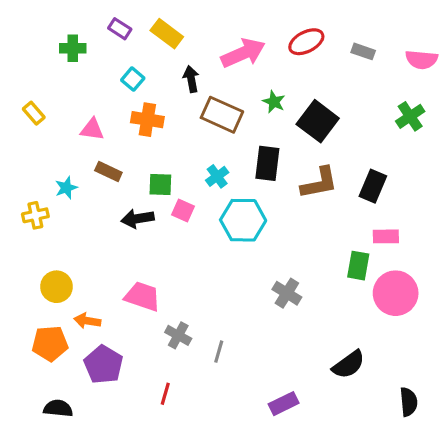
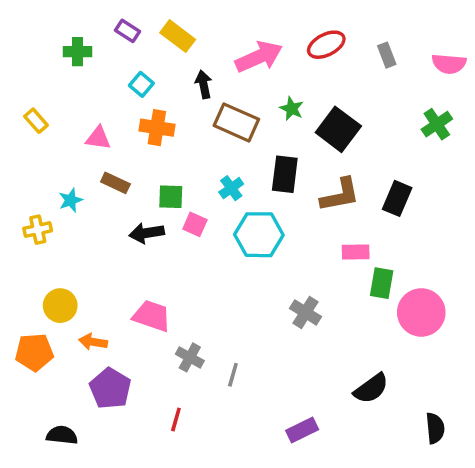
gray rectangle: (363, 51) -> (387, 55), turned 50
pink rectangle: (386, 236) -> (356, 252), moved
orange pentagon: (50, 343) -> (34, 352), moved

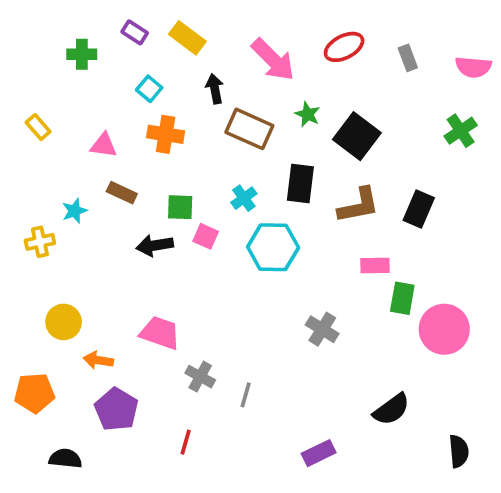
pink arrow: (259, 57) -> (273, 60), turned 69
orange pentagon: (34, 352) -> (34, 393), moved

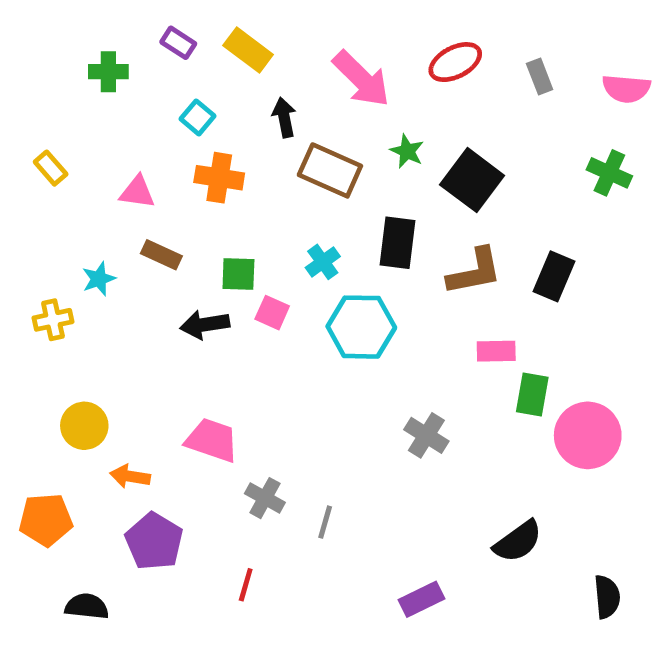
green cross: (461, 131) -> (609, 173), turned -32

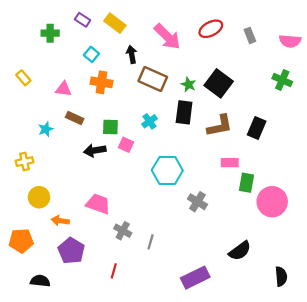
green star: (407, 151) -> (188, 85), moved
yellow cross: (53, 320) -> (25, 162), moved
cyan hexagon: (361, 327) -> (167, 170), moved
purple rectangle: (422, 599) -> (195, 278), size x1.4

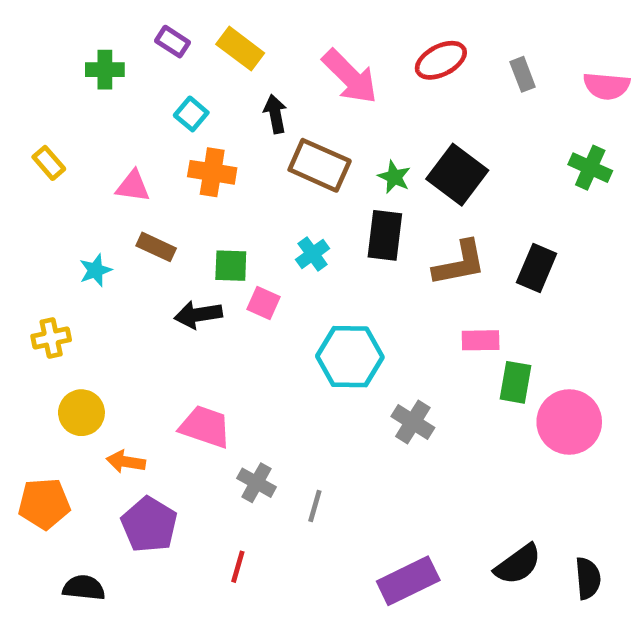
black semicircle: (240, 251) -> (518, 564), moved

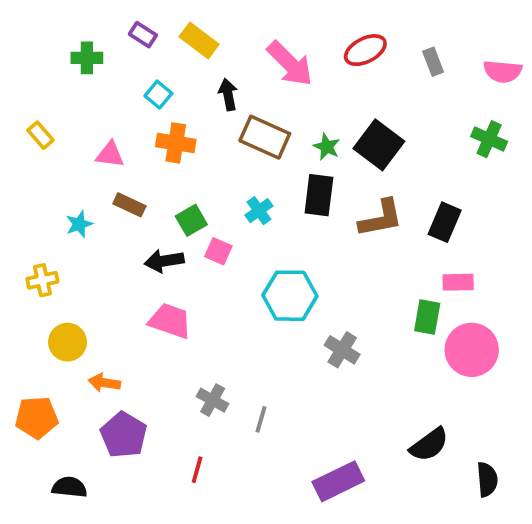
green square: (231, 266) -> (191, 220), turned -32
pink rectangle: (481, 340) -> (458, 282), moved
pink trapezoid: (205, 427) -> (170, 321), moved
black semicircle: (518, 564) -> (429, 445), moved

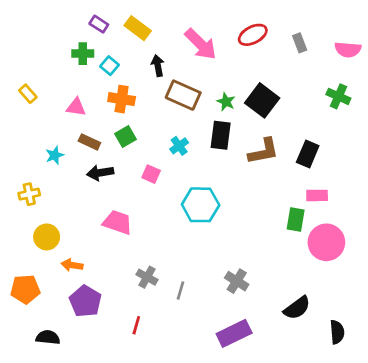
green cross: (87, 58) -> (83, 54), moved
green square: (191, 220) -> (126, 137), moved
black arrow: (164, 261) -> (100, 173), moved
gray cross: (342, 350) -> (237, 281), moved

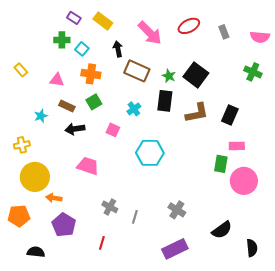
yellow circle: (47, 237) -> (35, 177), size x1.5

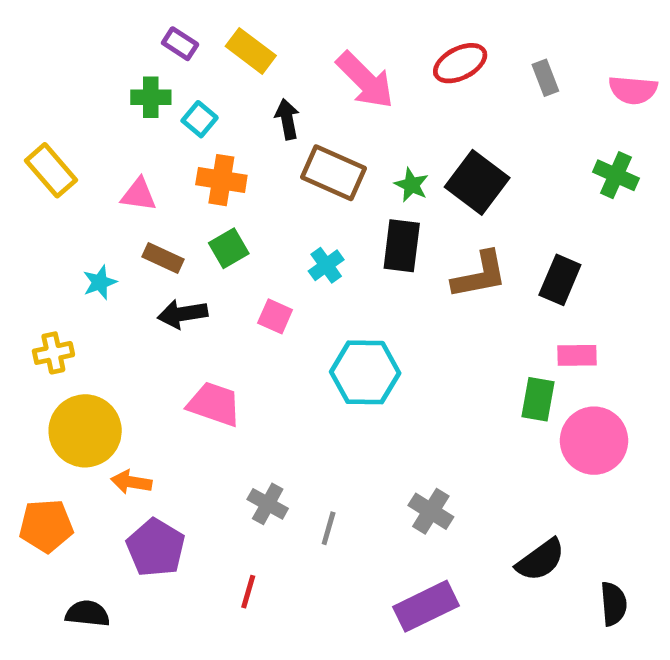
yellow rectangle: (21, 70) -> (51, 170), size x1.5

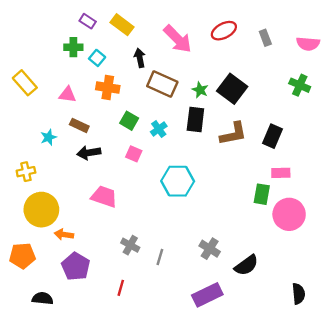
green square: (229, 248) -> (129, 121), moved, turned -30
black semicircle: (540, 560) -> (246, 265), moved

